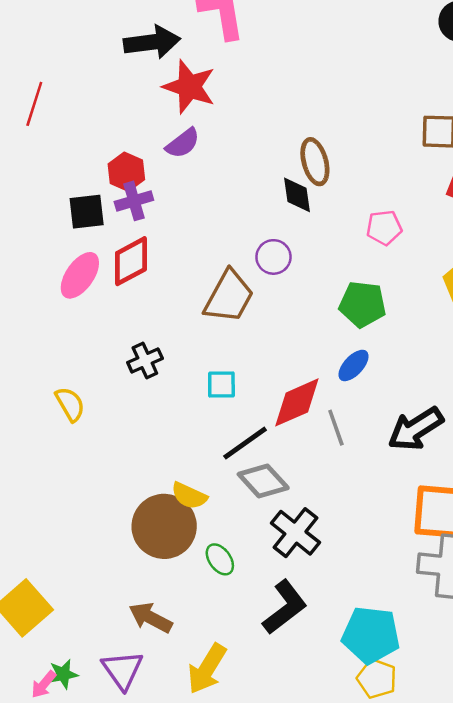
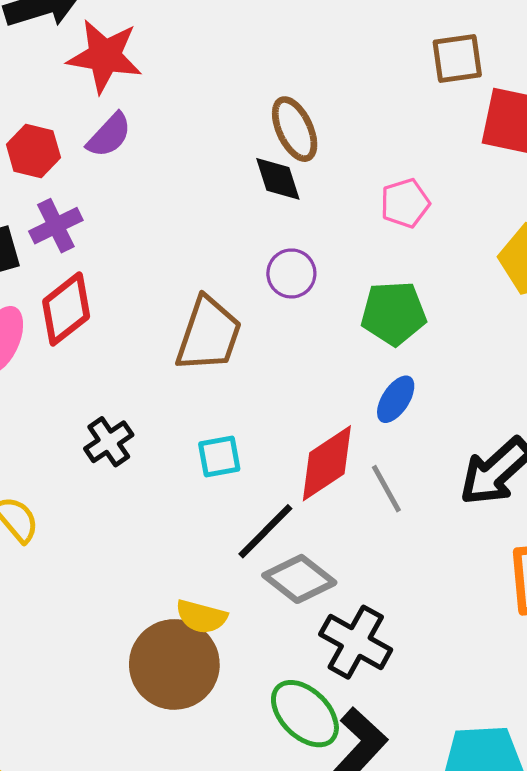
red hexagon: (126, 172) -> (33, 151), moved
purple circle: (273, 257) -> (291, 273), moved
green ellipse: (220, 559) -> (305, 714), moved, size x1.6

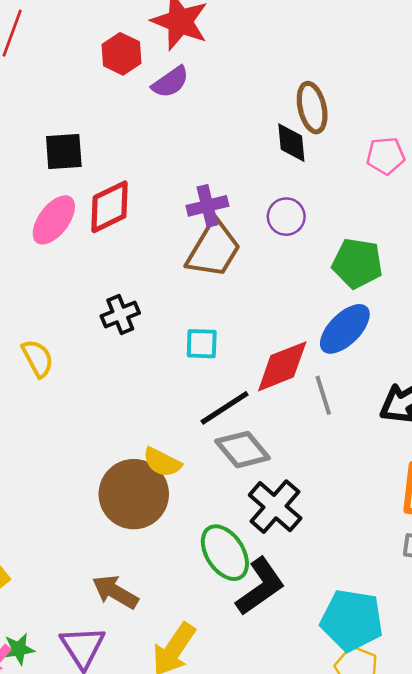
red hexagon: (33, 151) -> (122, 54), moved
pink pentagon: (405, 203) -> (386, 156), moved
purple cross: (56, 226) -> (207, 206), moved
blue ellipse: (396, 399) -> (345, 329), size x1.5

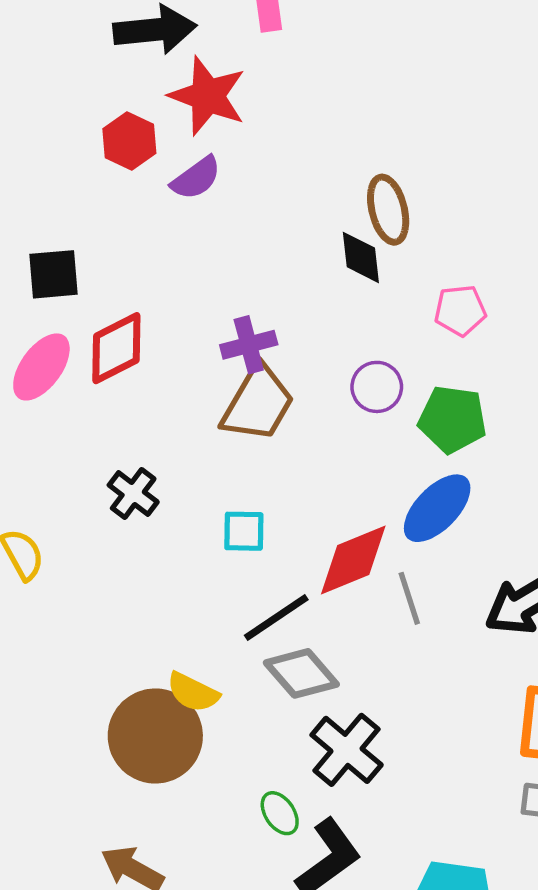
pink pentagon: (386, 156) -> (460, 310), moved
purple circle: (286, 217) -> (377, 387), moved
black cross: (120, 315) -> (133, 493), turned -30
green ellipse: (225, 553) -> (280, 813), size x0.6

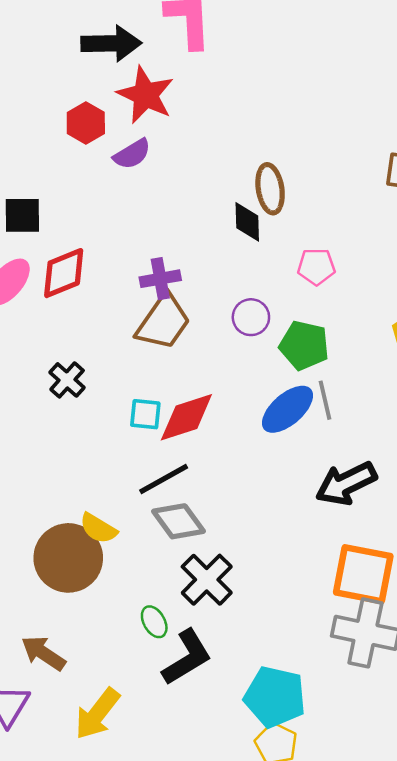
red diamond: (353, 560) -> (186, 417), moved
gray line: (409, 598) -> (325, 400), moved

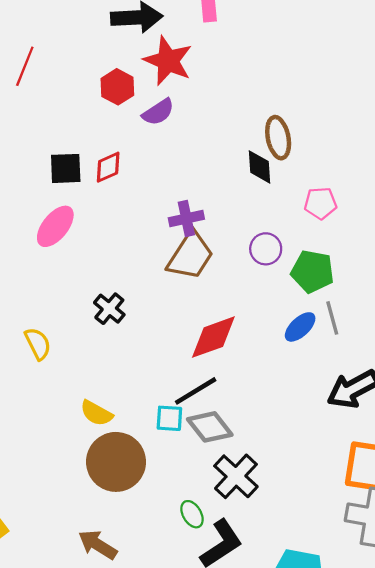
red diamond: (64, 273) -> (108, 167), moved, size x0.7
blue ellipse: (287, 409) -> (300, 327), size x0.7
cyan square: (145, 414) -> (169, 418), moved
yellow semicircle: (98, 528) -> (96, 413), moved

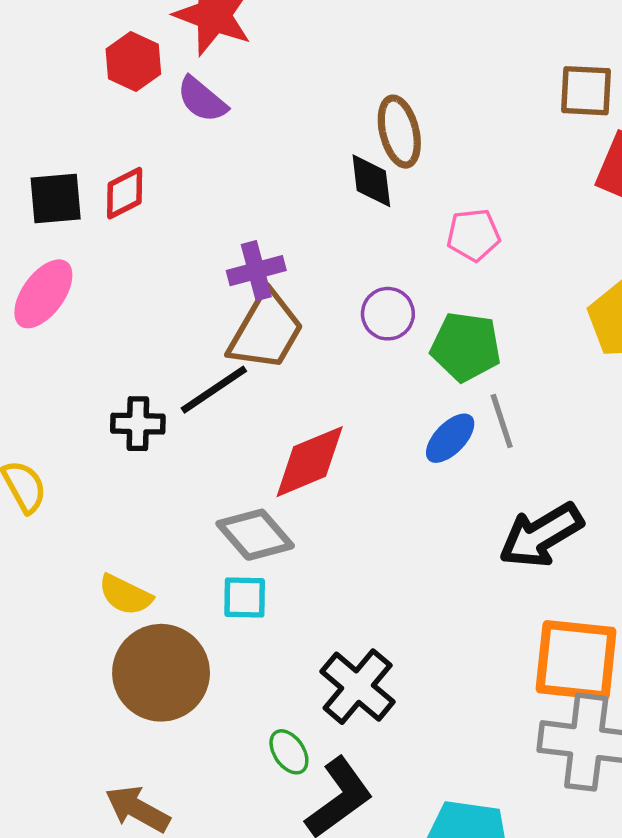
purple semicircle: (158, 112) -> (202, 99), turned 76
black cross: (109, 309) -> (138, 424), turned -36
black line: (196, 391) -> (214, 390), moved
gray diamond: (210, 427) -> (255, 535), moved

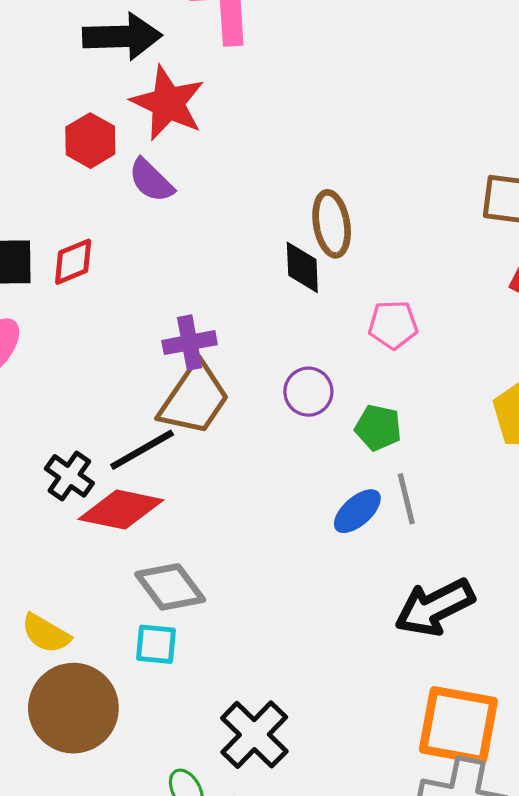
green pentagon: (466, 347) -> (378, 428), size x0.7
black cross: (138, 424) -> (69, 476), turned 30
red diamond: (310, 462) -> (121, 510), moved, turned 30

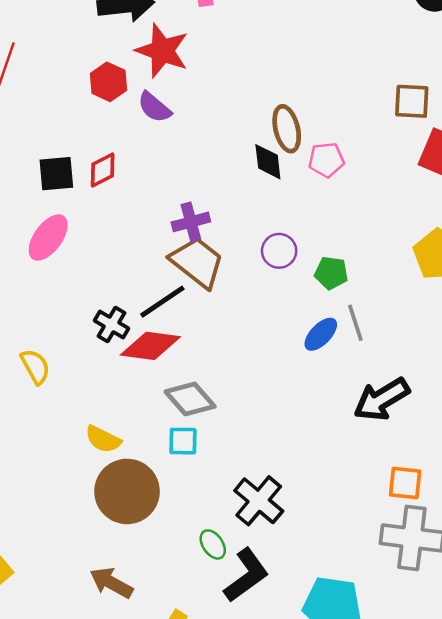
pink pentagon: (393, 325) -> (326, 160), moved
brown trapezoid: (194, 399) -> (197, 262), turned -82
orange square: (458, 725) -> (405, 483), size x0.6

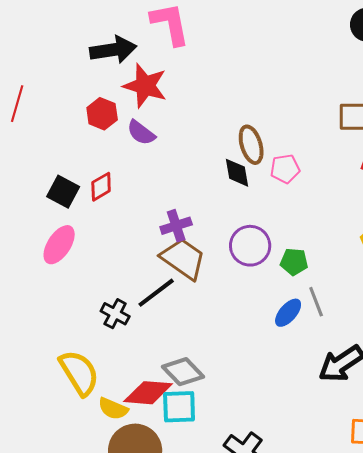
black square: (56, 174) -> (63, 192), turned 36
purple circle: (279, 251) -> (250, 246), size x1.4
red diamond: (150, 346) -> (148, 393), moved
yellow semicircle: (35, 367) -> (79, 373), moved, size x1.6
cyan square: (183, 441) -> (179, 407), size x1.4

